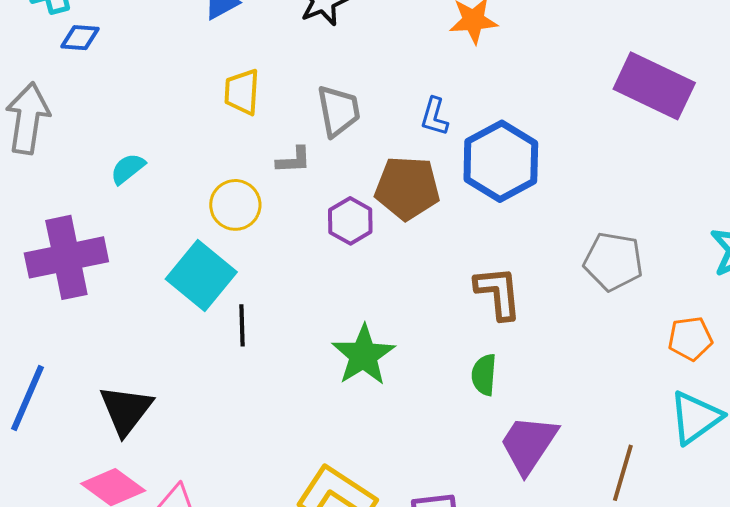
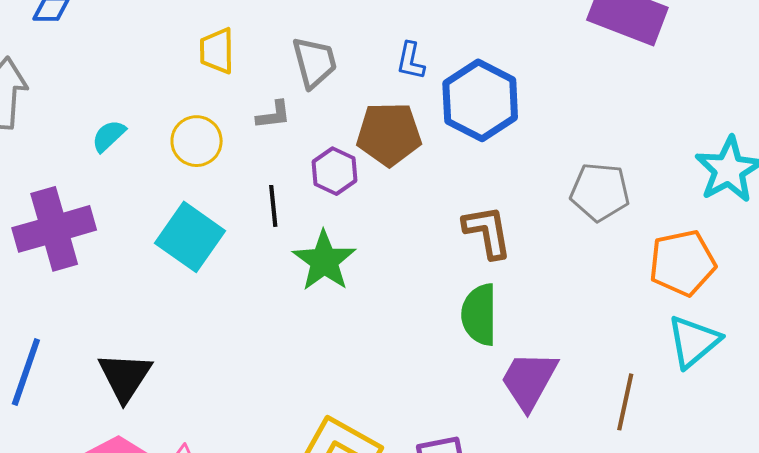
yellow circle: (235, 205) -> (197, 141), moved
black line: (242, 325) -> (273, 206), moved
orange pentagon: (690, 338) -> (682, 263), size x1.5
green star: (363, 355) -> (324, 261), moved
green semicircle: (484, 375) -> (479, 315), size x1.5

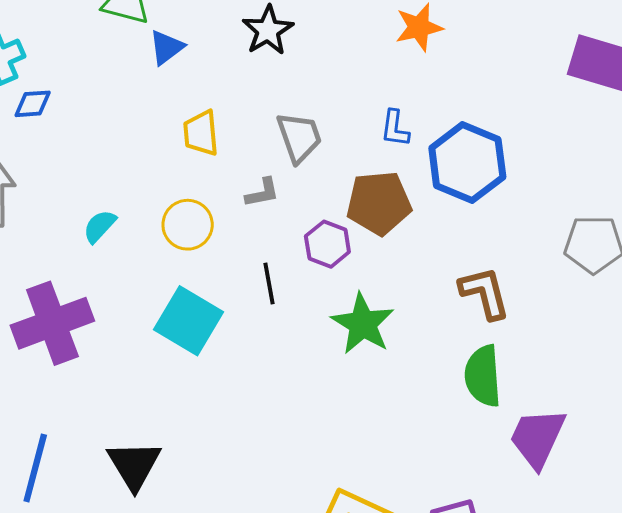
green star: (324, 261) -> (363, 324), moved

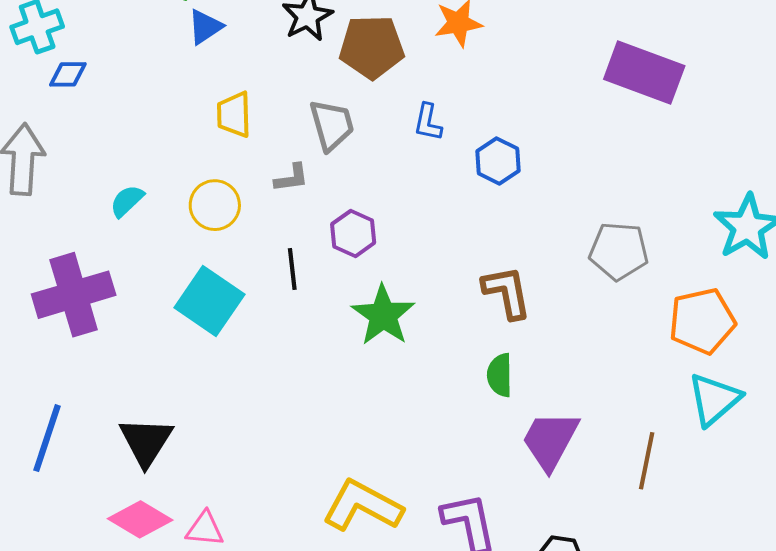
blue hexagon: (467, 162) -> (498, 161), size x0.6
brown pentagon: (379, 203) -> (372, 47), moved
green semicircle: (483, 376) -> (500, 375), size x0.7

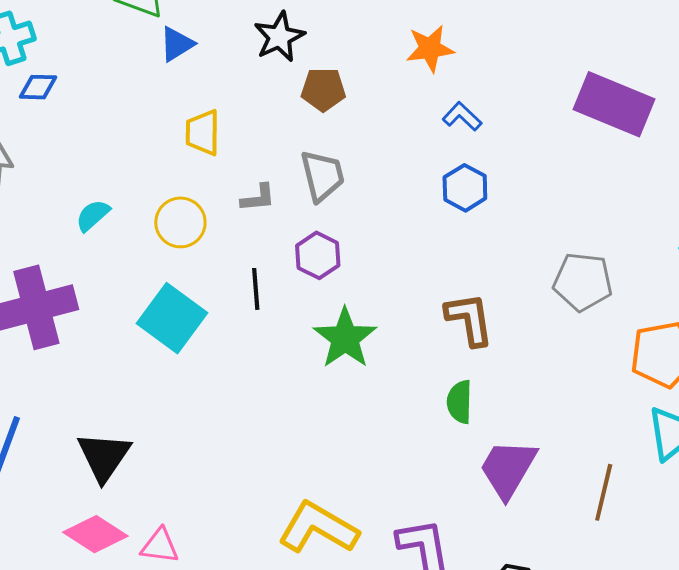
brown pentagon: (372, 47) -> (323, 89), moved, size x0.7
blue L-shape: (428, 122) -> (462, 117), moved, turned 120
gray trapezoid: (332, 125) -> (322, 176), moved

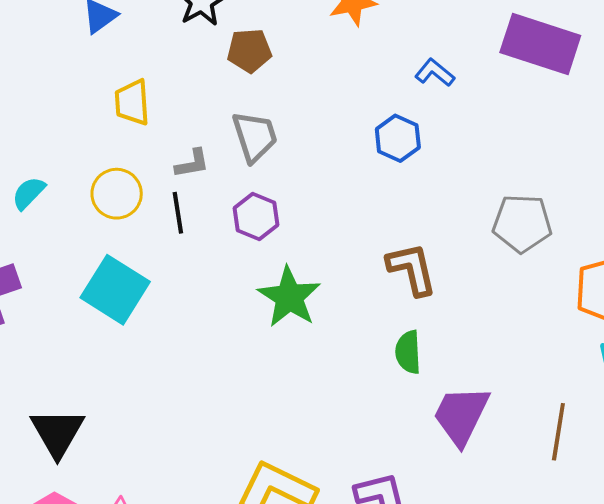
blue L-shape: (462, 117) -> (435, 73), moved
black line: (256, 289) -> (178, 213), moved

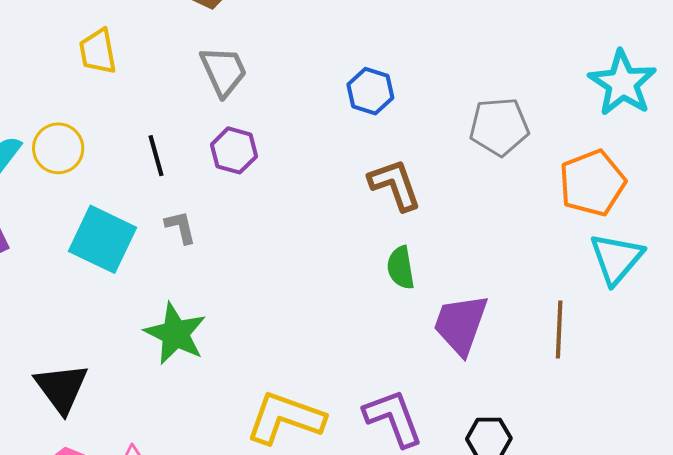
blue hexagon: (398, 138) -> (370, 91), moved
gray L-shape: (192, 163) -> (181, 227), moved, turned -87
yellow circle: (117, 194) -> (58, 148), moved
green star: (289, 297) -> (175, 334), moved

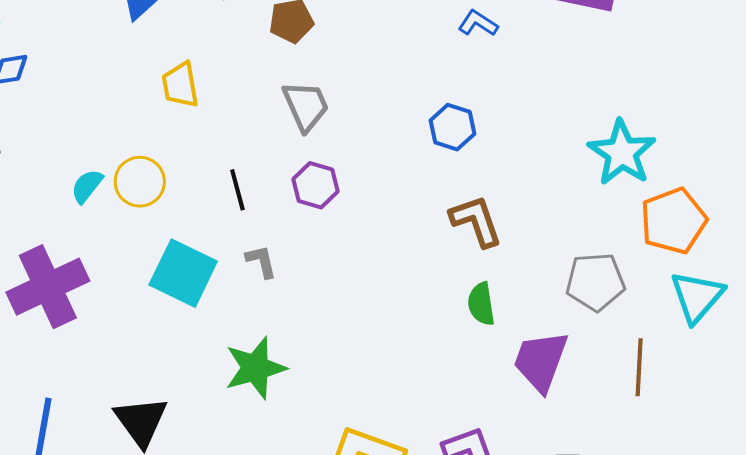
cyan star: (623, 83) -> (622, 153), moved
gray pentagon: (499, 127) -> (595, 282), moved
green star: (175, 334) -> (255, 368), turned 30

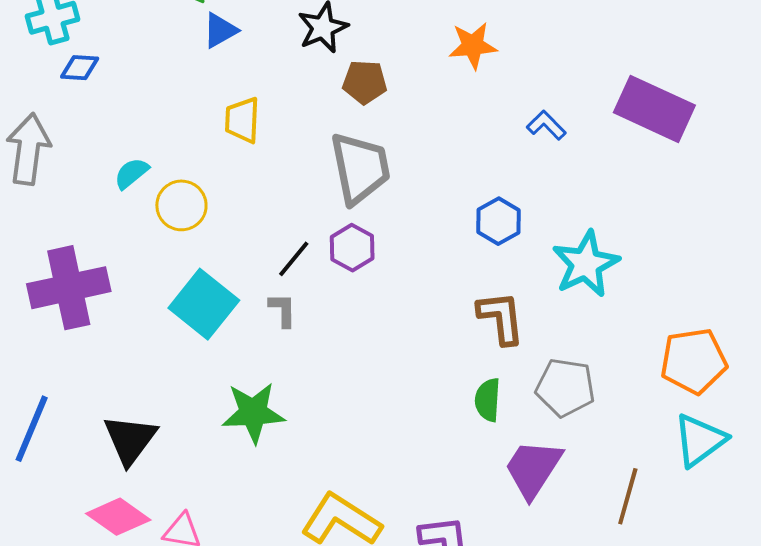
gray trapezoid: (306, 106) -> (360, 168), size x1.4
cyan star: (622, 153) -> (586, 264), moved
cyan semicircle: (87, 186) -> (131, 173), moved
black line: (237, 190) -> (294, 259), moved, turned 42
gray pentagon: (595, 282) -> (565, 387), moved

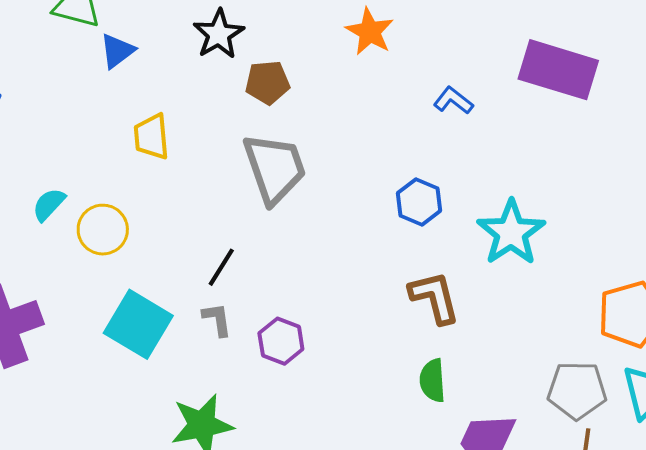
orange star: (473, 46) -> (370, 32), turned -30
purple hexagon: (352, 248) -> (281, 341), moved
gray pentagon: (565, 387) -> (577, 390), moved

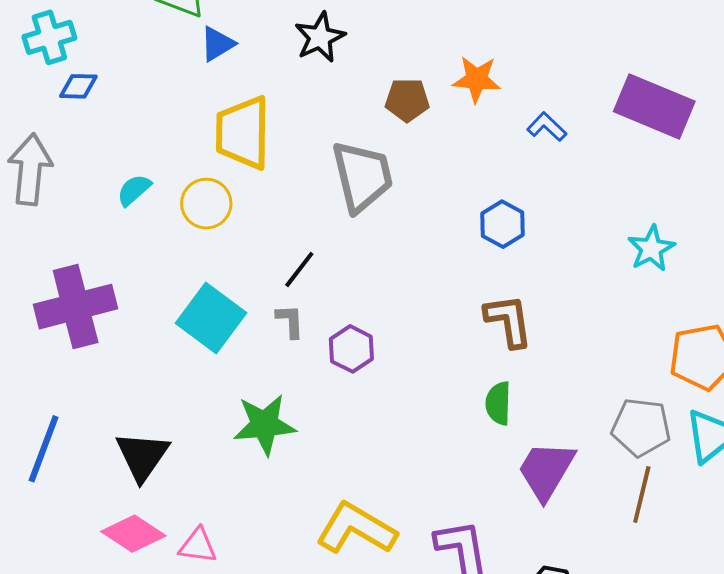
orange star: (370, 32) -> (477, 79), moved, turned -30
brown pentagon: (267, 82) -> (407, 100), moved
yellow trapezoid: (151, 137) -> (243, 133), size x1.6
yellow circle: (103, 230) -> (206, 204), moved
cyan star: (511, 233) -> (651, 249), moved, size x0.7

